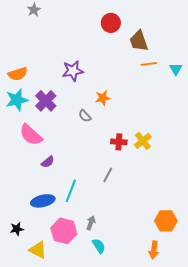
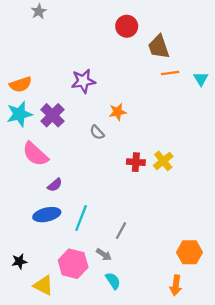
gray line: (108, 175) -> (121, 231), moved
blue ellipse: (43, 201) -> (47, 215), moved
gray arrow: (91, 223) -> (104, 255), turned 104

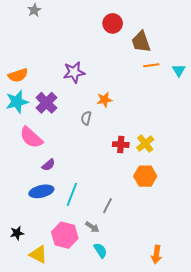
gray semicircle: (97, 132) -> (86, 118), turned 56
orange hexagon: (189, 252) -> (145, 176), moved

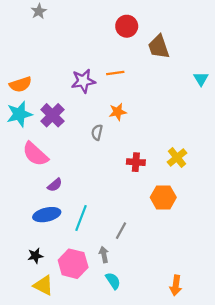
orange line: (151, 65) -> (115, 73), moved
yellow cross: (145, 144) -> (177, 158), moved
gray arrow: (92, 227) -> (104, 255), turned -136
black star: (17, 233) -> (35, 256), moved

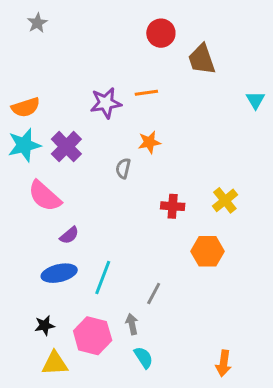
gray star: (39, 11) -> (37, 23), moved
yellow triangle: (43, 285) -> (55, 363), turned -30

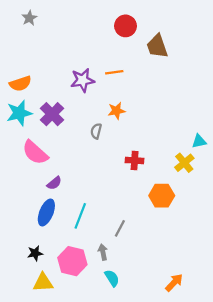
cyan triangle: (256, 100) -> (199, 141), moved, turned 49
yellow cross: (225, 200) -> (184, 163), moved
blue ellipse: (59, 273) -> (46, 212), turned -55
orange arrow: (224, 363) -> (174, 283), turned -144

